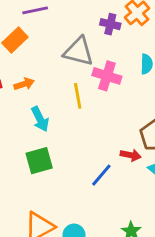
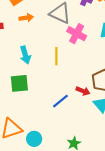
orange arrow: (24, 84) -> (26, 18), moved
yellow line: (78, 96) -> (56, 56), moved

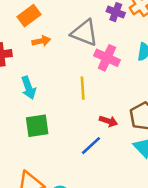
cyan arrow: (25, 55) -> (29, 88), moved
red arrow: (83, 91) -> (108, 121), moved

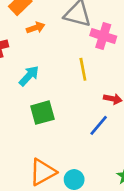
cyan arrow: (29, 88) -> (29, 76), turned -110

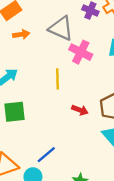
blue line: (99, 125) -> (46, 155), moved

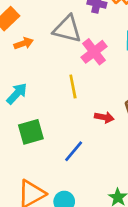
pink cross: (81, 52) -> (94, 52), turned 35
blue line: (46, 155) -> (74, 151), moved

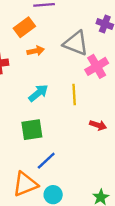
cyan arrow: (17, 94) -> (38, 93), moved
blue line: (74, 151) -> (46, 161), moved

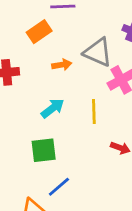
orange arrow: (36, 51) -> (62, 65), moved

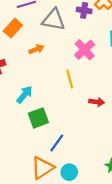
gray triangle: (98, 52) -> (54, 20), moved
cyan arrow: (53, 108) -> (24, 94), moved

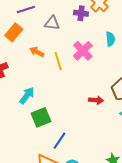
gray triangle: (54, 20) -> (52, 23), size x0.7
orange arrow: (36, 49) -> (37, 52), turned -128
yellow line: (70, 79) -> (58, 61), moved

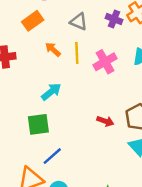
yellow line: (58, 61) -> (77, 53), moved
cyan arrow: (27, 95) -> (51, 92), moved

